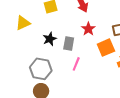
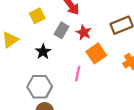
gray rectangle: (69, 43) -> (61, 30), moved, turned 32
orange square: (106, 48) -> (96, 53), moved

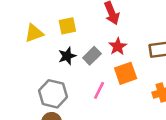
yellow square: (37, 16) -> (67, 26), moved
gray rectangle: (61, 30) -> (92, 56), moved

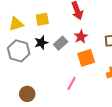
pink line: (99, 90) -> (72, 83), moved
gray hexagon: (53, 94) -> (19, 51), moved

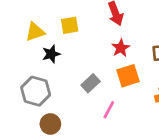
black star: (41, 43) -> (51, 54), moved
gray rectangle: (61, 43) -> (91, 83), moved
gray hexagon: (19, 51) -> (36, 91), moved

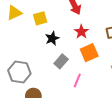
yellow triangle: (35, 32) -> (14, 13), moved
black star: (51, 54) -> (52, 38), moved

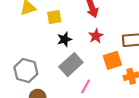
orange square: (89, 53) -> (112, 60), moved
gray rectangle: (61, 61) -> (71, 65), size x1.5

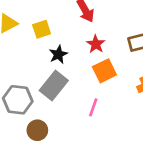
orange square: (112, 60) -> (104, 71), moved
gray rectangle: (71, 65) -> (54, 85), moved

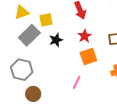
gray rectangle: (54, 85) -> (29, 35), moved

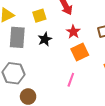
yellow square: (46, 20) -> (39, 16), moved
gray rectangle: (29, 35) -> (17, 37), turned -35

